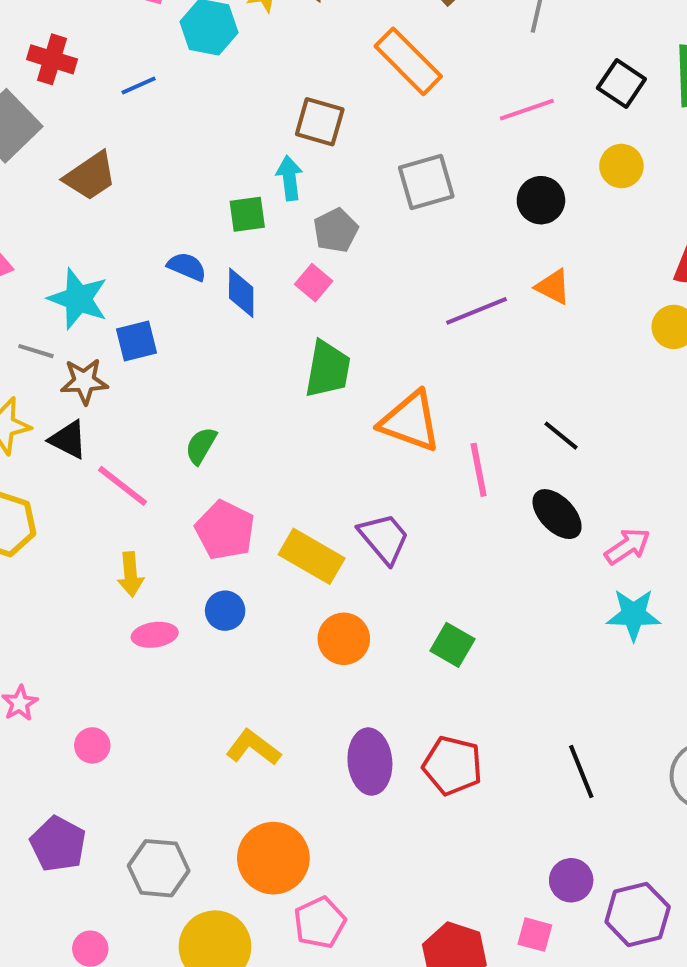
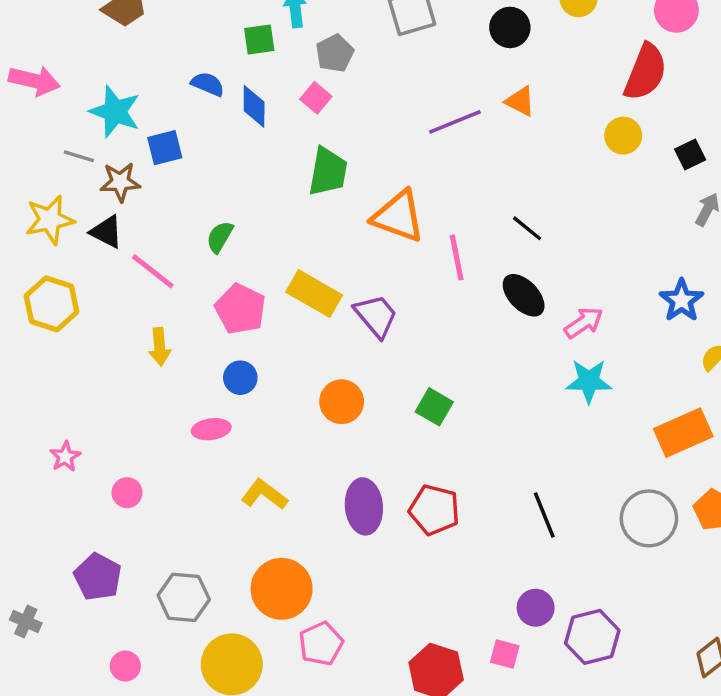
yellow rectangle: (312, 556) -> (314, 294), moved
pink ellipse: (155, 635) -> (211, 429), moved

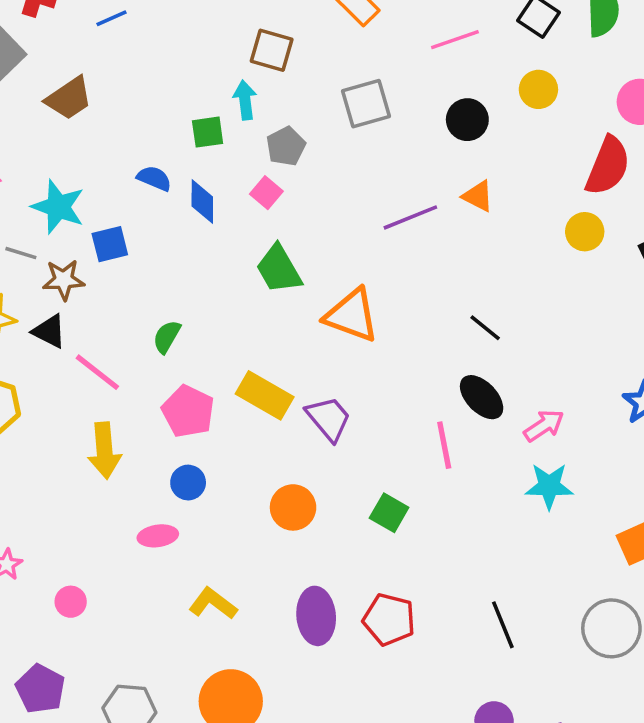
green trapezoid: (328, 172) -> (279, 269), turned 140
pink line: (457, 257) -> (444, 445), moved
yellow arrow: (160, 347) -> (104, 450), size x1.4

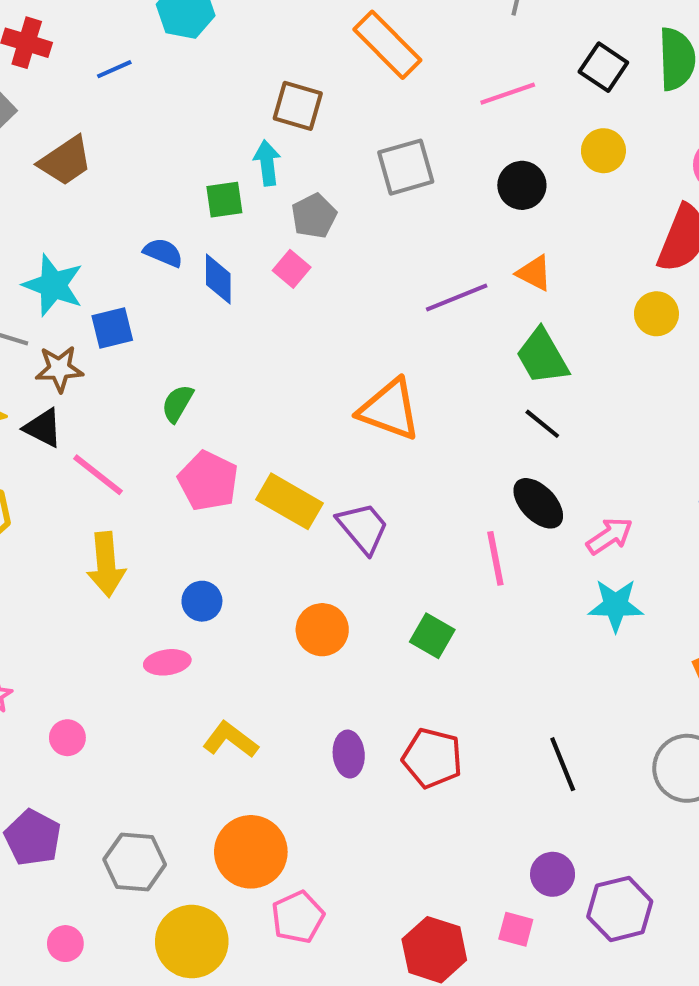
green trapezoid: (279, 269) -> (542, 357), moved
green semicircle: (167, 337) -> (177, 403), moved
pink pentagon: (188, 411) -> (208, 481), moved
purple ellipse: (316, 616) -> (349, 754), size x0.7

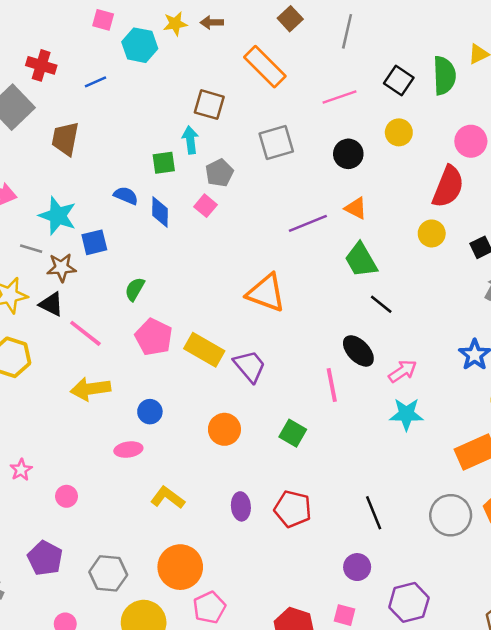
brown trapezoid: (65, 161) -> (65, 139), turned 135
black line: (542, 424) -> (381, 304), moved
yellow arrow: (106, 564) -> (91, 389), turned 87
purple circle: (553, 874) -> (357, 567), moved

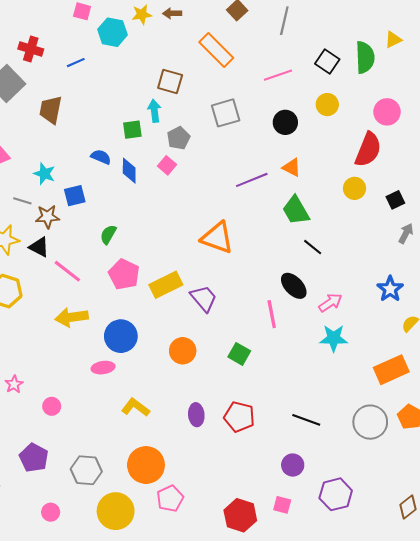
cyan star: (58, 216) -> (44, 174), size x0.7
yellow rectangle: (204, 350) -> (166, 285), turned -56
blue circle: (150, 412) -> (121, 336), size x1.6
black line: (374, 513) -> (306, 420), turned -48

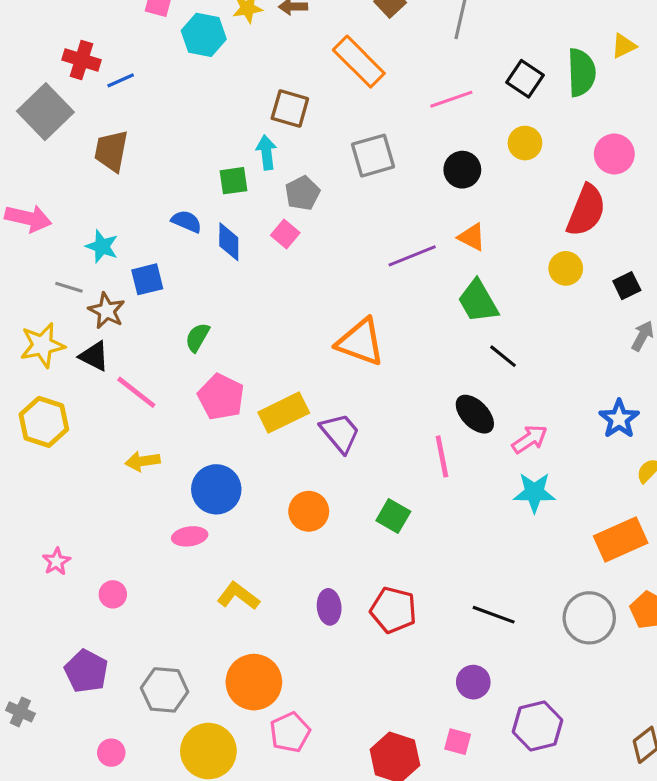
blue line: (76, 63) -> (121, 80), moved
brown star: (47, 217) -> (107, 311), turned 30
yellow arrow: (72, 317) -> (143, 461), size x0.7

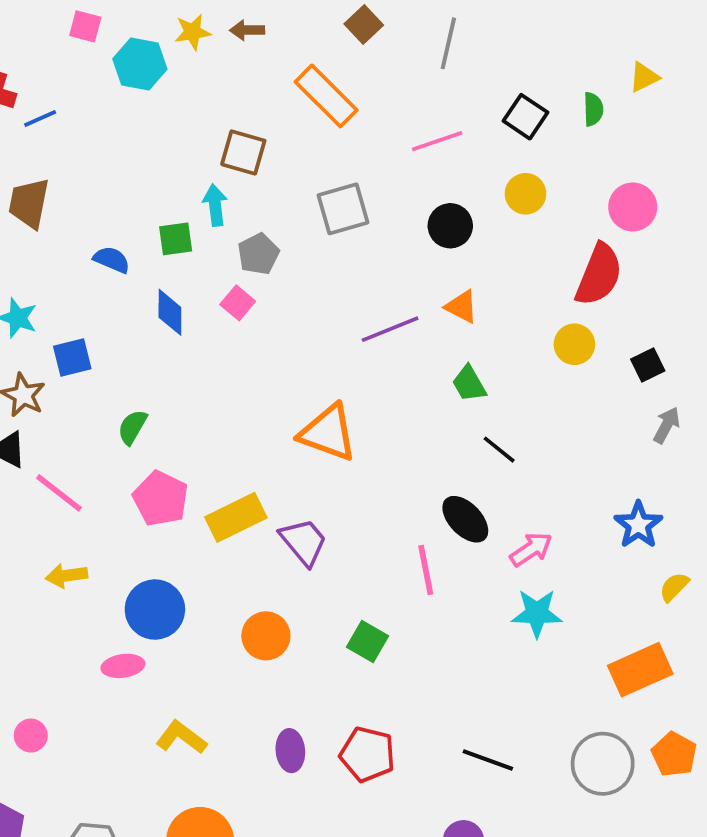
green semicircle: (581, 73) -> (593, 109), size x0.6
blue semicircle: (186, 221) -> (112, 260), moved
green trapezoid: (478, 301) -> (469, 384), size x0.7

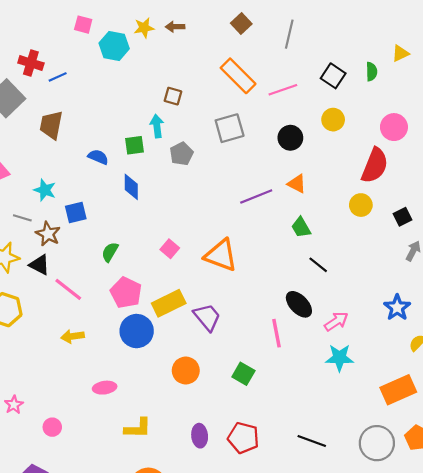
orange rectangle: (326, 96) -> (238, 76), moved
brown square: (243, 152) -> (173, 96), size x0.7
pink square: (238, 303) -> (170, 249), moved
blue circle: (155, 610) -> (137, 331), moved
yellow L-shape: (181, 737) -> (138, 428), turned 144

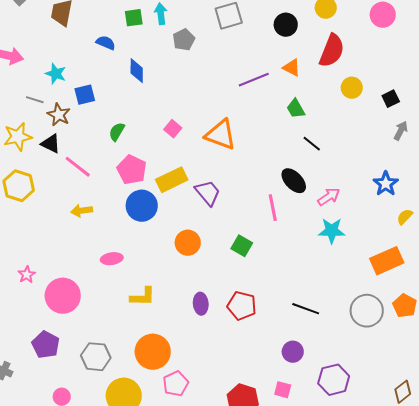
green square: (134, 145) -> (134, 18), moved
red semicircle: (375, 166) -> (332, 51), moved
pink circle: (52, 427) -> (63, 296), size x2.0

